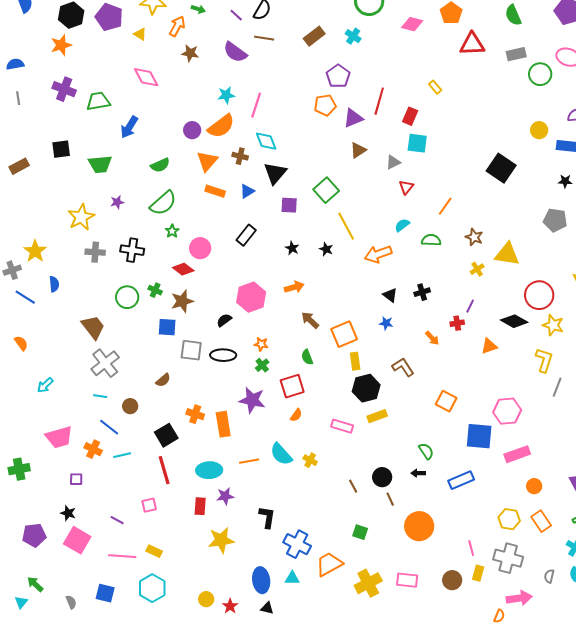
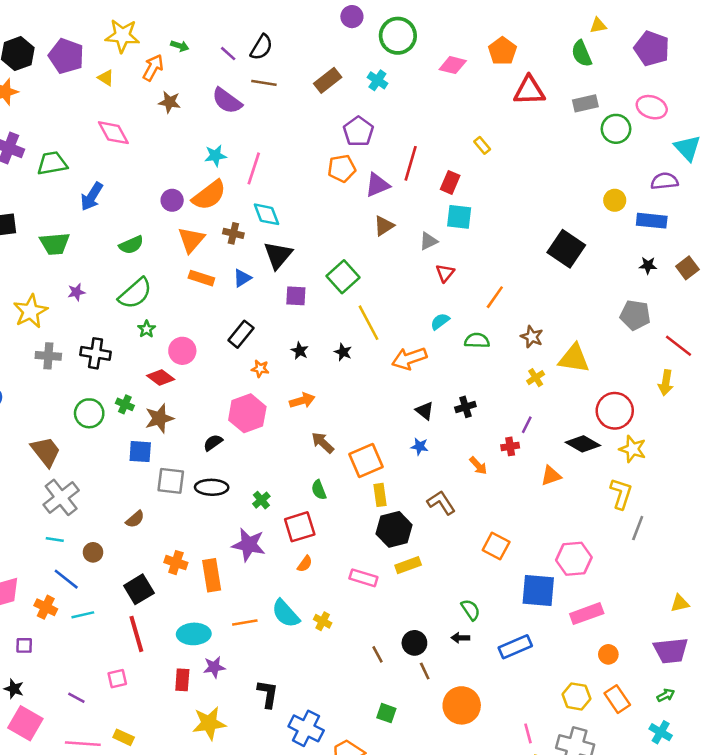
orange star: (261, 344) -> (260, 369), moved

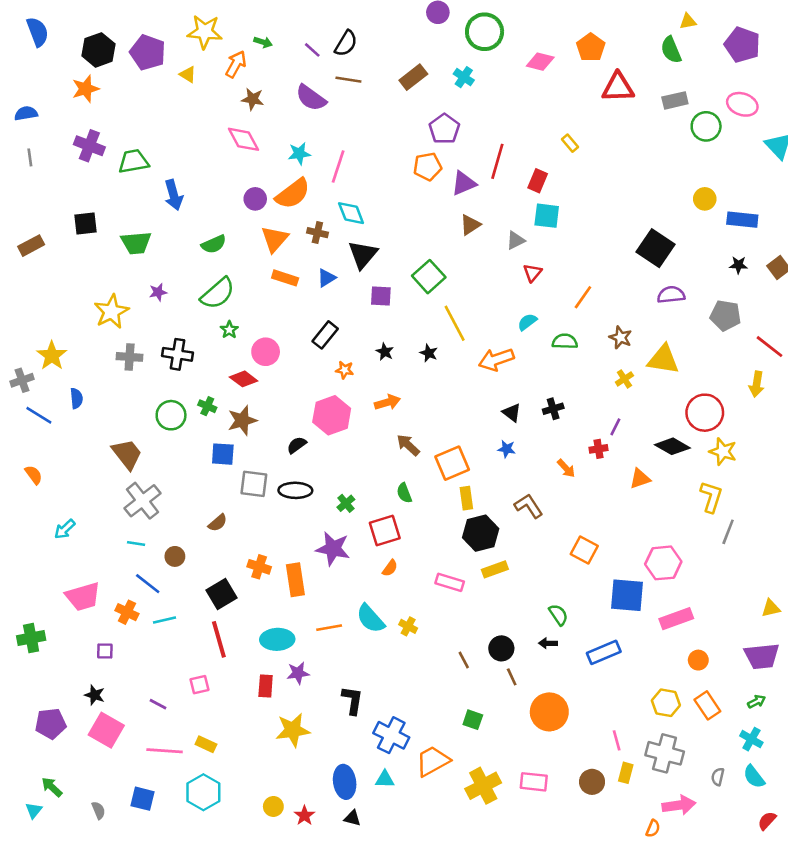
pink diamond: (113, 133) -> (244, 139), moved
purple semicircle: (664, 181) -> (671, 295), moved
blue arrow: (92, 196) -> (174, 195), turned -48

